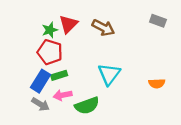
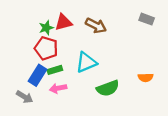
red triangle: (68, 24) -> (63, 22), turned 30
cyan triangle: (109, 74) -> (86, 62), moved, turned 30
gray arrow: (40, 104) -> (25, 97), moved
green semicircle: (87, 106) -> (108, 88), moved

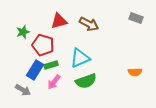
green star: (46, 28) -> (23, 32), moved
pink arrow: (58, 88) -> (54, 82), turned -42
green semicircle: (108, 88) -> (86, 81), moved

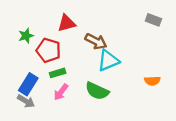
brown arrow: (89, 24) -> (96, 41), moved
cyan triangle: (80, 58) -> (108, 60), moved
blue rectangle: (35, 70) -> (28, 84), moved
green semicircle: (86, 81) -> (97, 91), turned 45

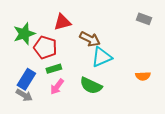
green star: (26, 36) -> (24, 34), size x1.5

